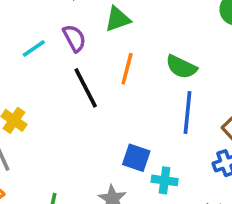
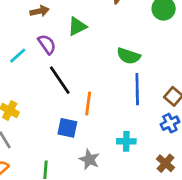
orange line: (127, 69) -> (88, 103), moved
blue square: (136, 158) -> (67, 128), moved

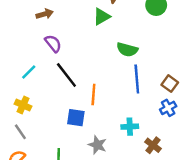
green triangle: (77, 26) -> (102, 17), moved
cyan line: (18, 56) -> (29, 72), moved
brown cross: (165, 163) -> (153, 145), moved

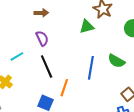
green semicircle: (127, 50) -> (116, 61), moved
blue line: (137, 79) -> (91, 68), moved

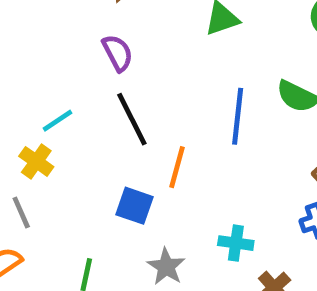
cyan line: (17, 56) -> (58, 121), moved

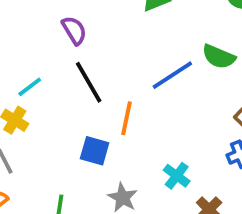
blue line: (238, 116) -> (172, 75), turned 54
cyan cross: (236, 243) -> (177, 176), turned 32

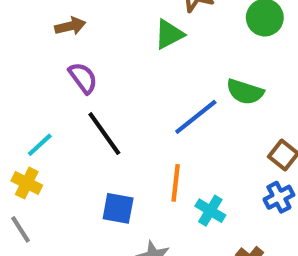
orange line: (127, 118) -> (176, 183), moved
cyan cross: (177, 176) -> (210, 211), moved

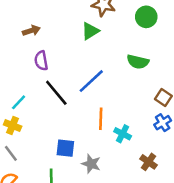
purple semicircle: (83, 78) -> (41, 61), turned -150
blue line: (196, 117) -> (91, 81), moved
blue square: (118, 208) -> (65, 148), moved

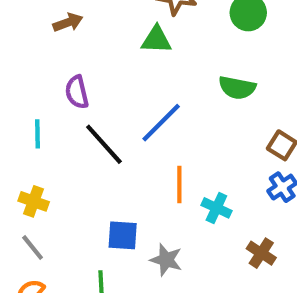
brown arrow: (31, 31) -> (68, 22), moved
green triangle: (90, 31) -> (156, 40), turned 36
cyan line: (19, 102) -> (38, 134), moved, turned -42

